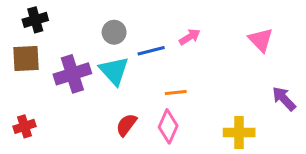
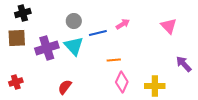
red semicircle: (126, 125) -> (65, 87), moved
pink diamond: (168, 126) -> (122, 82), moved

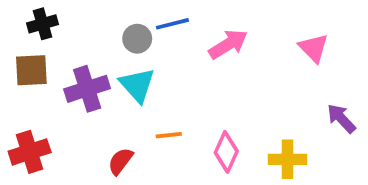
pink arrow: (123, 24) -> (228, 44), size x1.5
blue line: (98, 33) -> (172, 24), moved
orange line: (114, 60) -> (169, 135), moved
red cross: (16, 82) -> (30, 152), size x1.5

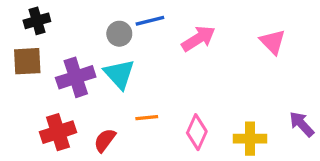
purple arrow: (341, 118) -> (302, 124), moved
red cross: (30, 152) -> (58, 132), moved

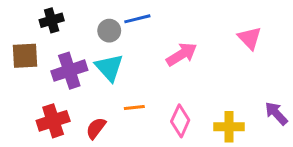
black cross: (37, 21) -> (52, 20), moved
pink arrow: (198, 39) -> (182, 54), moved

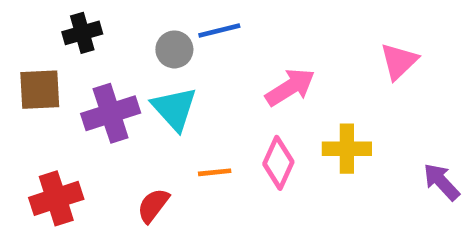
pink triangle: (250, 38) -> (399, 61), turned 30
red cross: (53, 121) -> (56, 198), moved
pink diamond: (180, 121) -> (278, 163), moved
yellow cross: (229, 127) -> (347, 149), moved

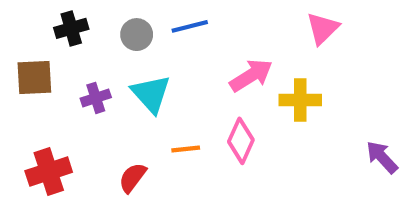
gray circle: (174, 49) -> (137, 35), moved
pink triangle: (399, 61) -> (323, 28), moved
purple cross: (111, 113) -> (96, 98), size x0.6
yellow cross: (347, 149) -> (300, 100), moved

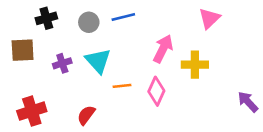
pink arrow: (251, 75) -> (163, 49), turned -32
orange line: (186, 149) -> (122, 86), moved

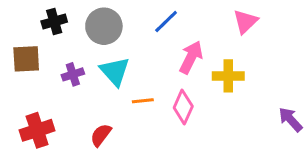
blue line: (123, 17) -> (166, 22), moved, turned -30
gray circle: (89, 22) -> (104, 26), size x1.5

